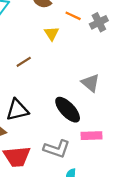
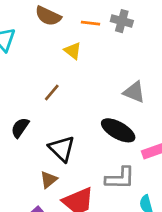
gray cross: (99, 22) -> (122, 21), turned -30
black triangle: (17, 110) -> (62, 149), turned -45

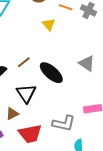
brown line: (52, 92) -> (24, 62), moved
black ellipse: (118, 130) -> (51, 73), moved

